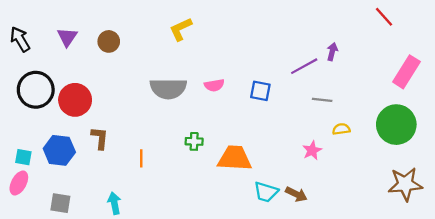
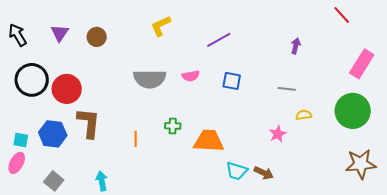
purple line: (304, 66) -> (219, 40), moved
brown L-shape: (100, 138) -> (89, 123), size x1.5
orange line: (141, 158) -> (136, 139), moved
gray square: (60, 203) -> (54, 181), turned 30

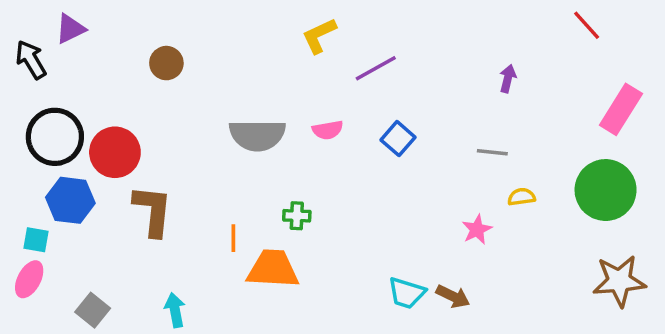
yellow L-shape: (161, 26) -> (319, 36), moved
purple triangle: (60, 33) -> (70, 29), moved, turned 30
blue square: (232, 81) -> (398, 139), turned 30
blue hexagon: (53, 134) -> (70, 200), moved
orange trapezoid: (209, 141) -> (273, 269), moved

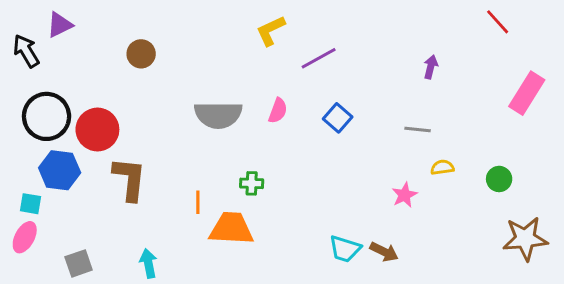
pink semicircle: (328, 130) -> (278, 111), turned -60
green circle: (606, 190) -> (499, 179), moved, size x0.5
gray square: (93, 310) -> (79, 263), turned 32

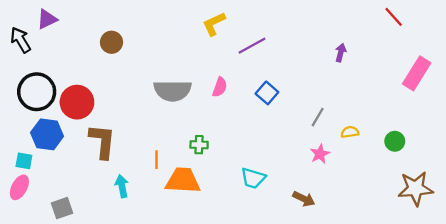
gray line: (418, 130) -> (318, 117), moved, turned -66
cyan trapezoid: (345, 249) -> (253, 178), moved
cyan arrow: (148, 263) -> (122, 186), moved

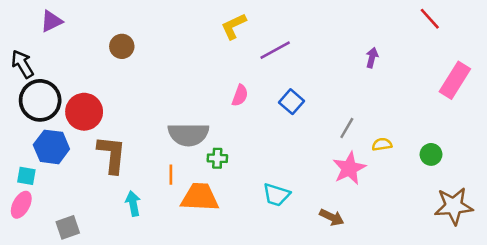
black arrow: (21, 40) -> (22, 64), moved
gray semicircle: (173, 91) -> (188, 134), moved
pink star: (320, 154) -> (349, 168), size x1.5

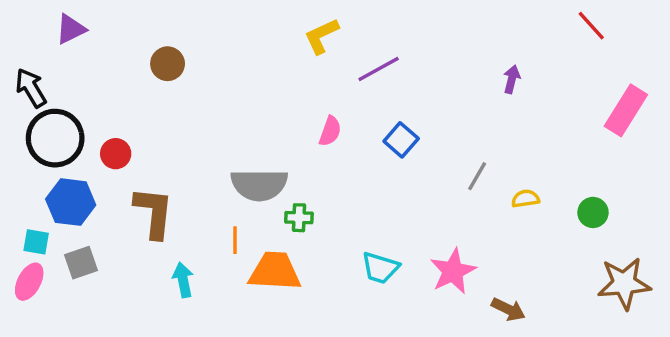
red circle: (84, 112) -> (116, 154), size x0.6
pink star: (349, 168) -> (453, 271), moved
brown arrow: (332, 217) -> (508, 309), moved
gray square: (68, 227) -> (81, 263), moved

